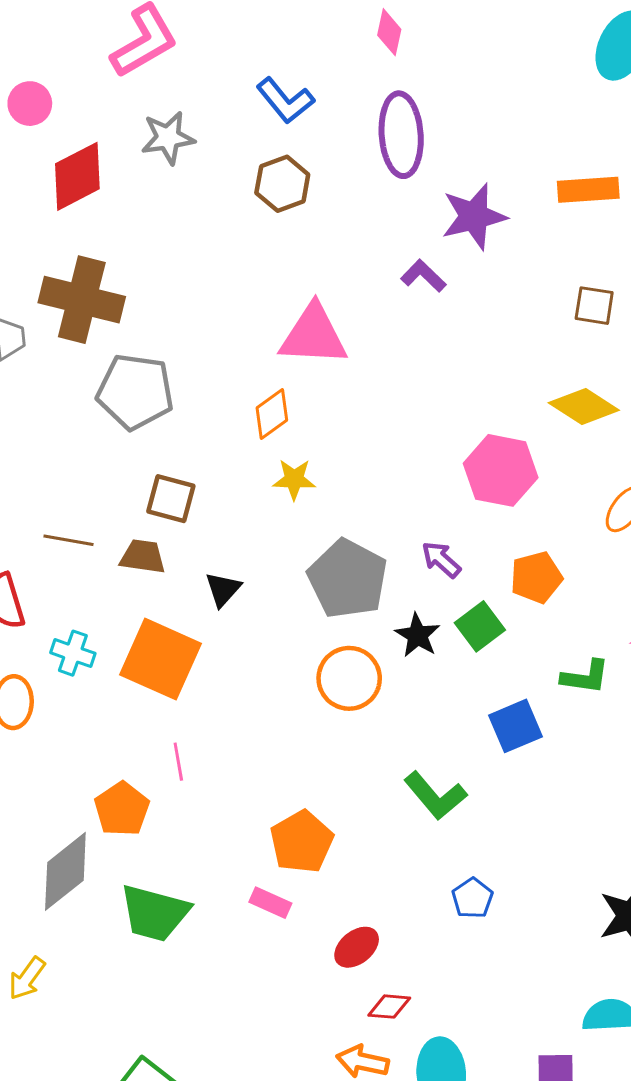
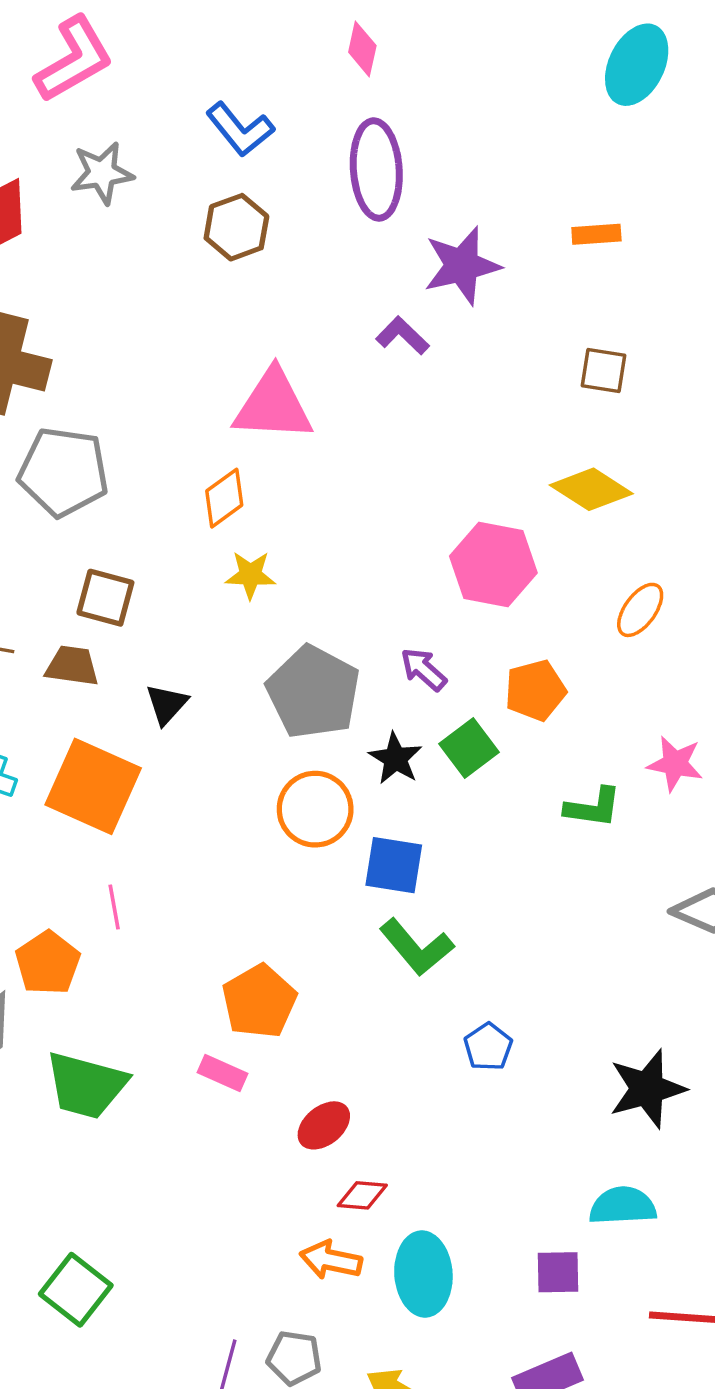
orange rectangle: (588, 190) -> (596, 234), size x0.7
blue square: (515, 726) -> (394, 865), moved, turned 32
blue pentagon: (472, 898) -> (488, 1047), moved

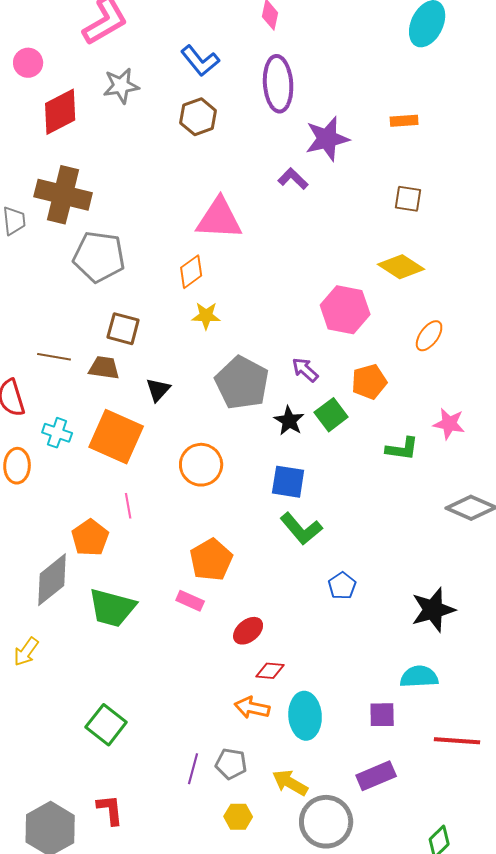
orange circle: (315, 809) -> (201, 465), moved

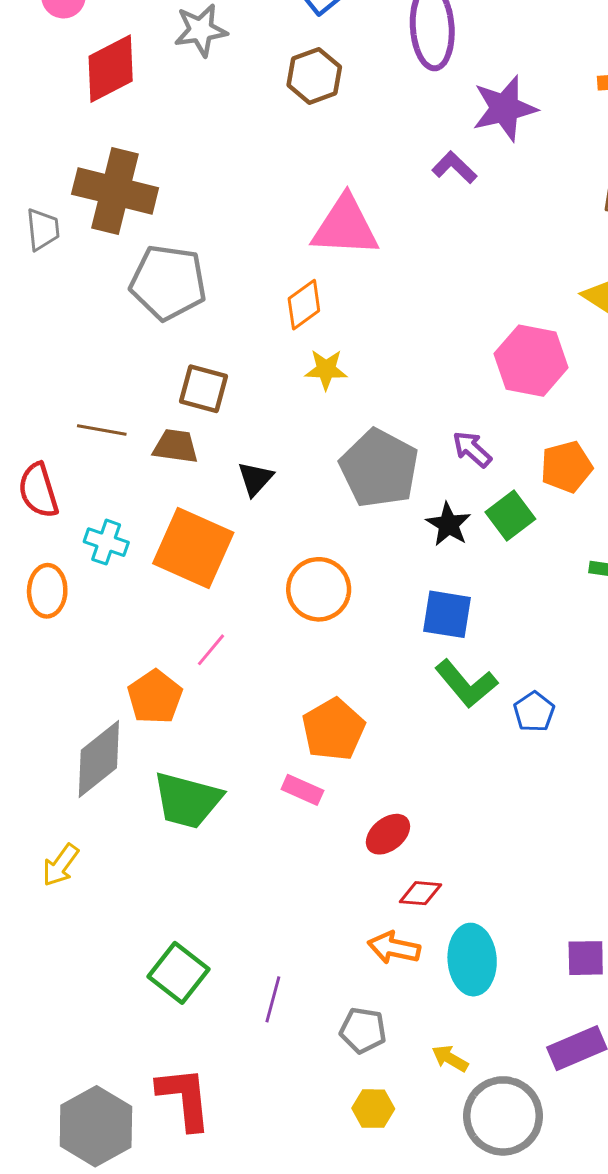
pink line: (128, 506) -> (211, 650), turned 50
blue pentagon: (342, 586) -> (534, 712), moved
purple line: (193, 769) -> (273, 999), moved
yellow arrow: (290, 783) -> (450, 1058), size x0.7
red L-shape: (110, 810) -> (184, 1098), size x1.4

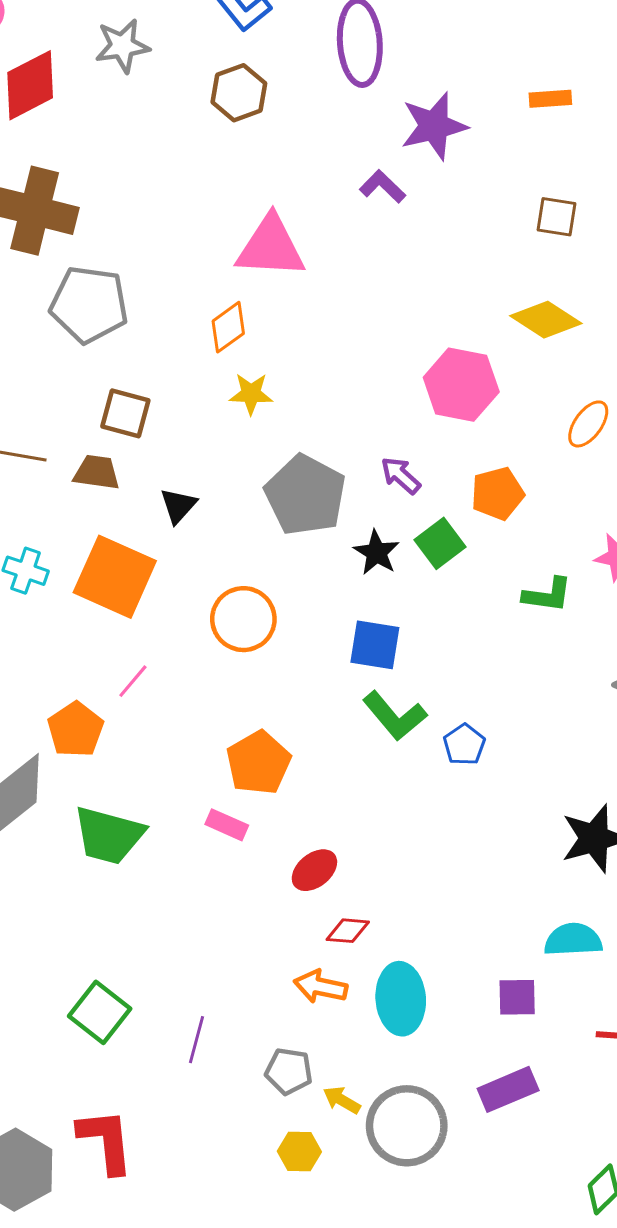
yellow arrow: (450, 1058) -> (342, 1100), moved
gray circle: (503, 1116) -> (407, 1126), moved

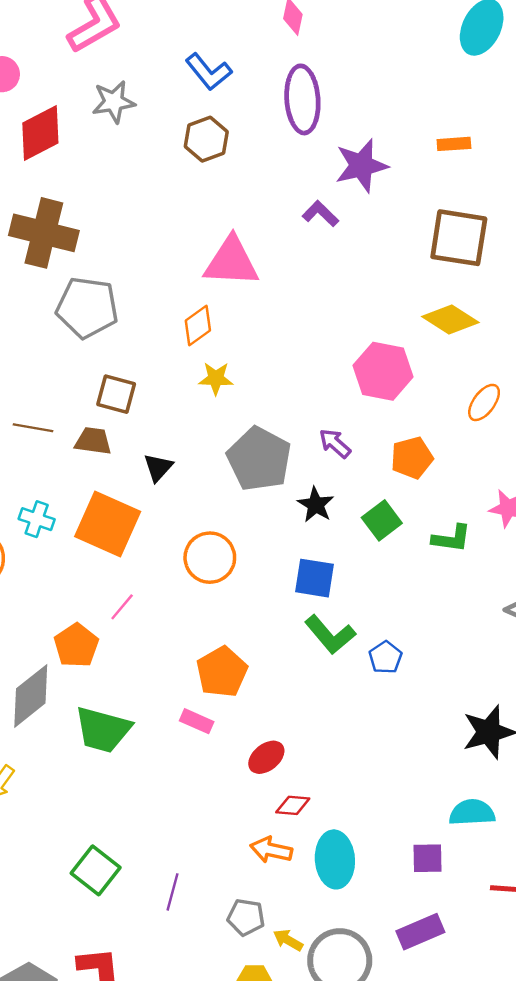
brown square: (556, 217) -> (459, 238), size x1.8
green square: (440, 543) -> (382, 520), moved

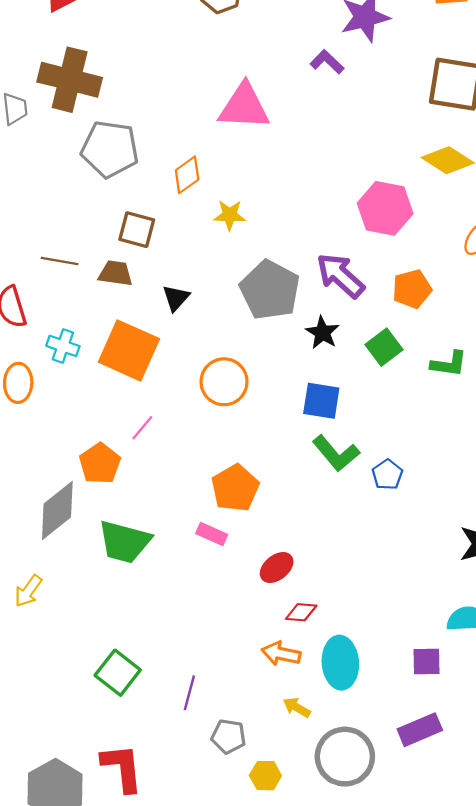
orange diamond: (198, 326) -> (187, 175), moved
purple arrow: (335, 443) -> (340, 276), size x1.6
gray pentagon: (246, 917) -> (228, 736), moved
yellow arrow: (288, 940) -> (297, 707), moved

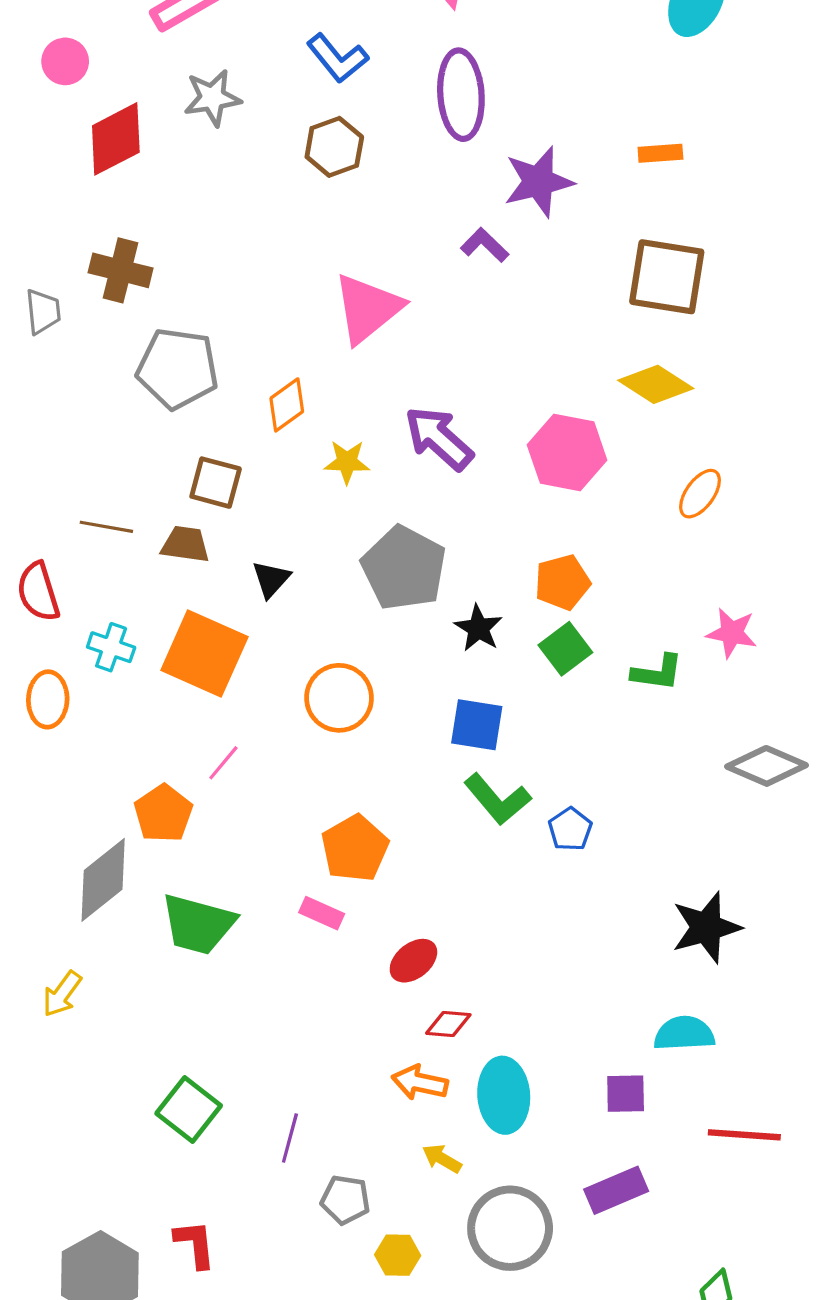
brown cross: (70, 80) -> (121, 270), size x0.7
pink triangle: (244, 107) -> (368, 308), turned -42
purple arrow: (340, 276) -> (439, 438), moved
orange pentagon: (412, 289) -> (562, 582), moved
red L-shape: (122, 768) -> (195, 1244), size x0.7

